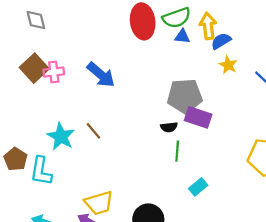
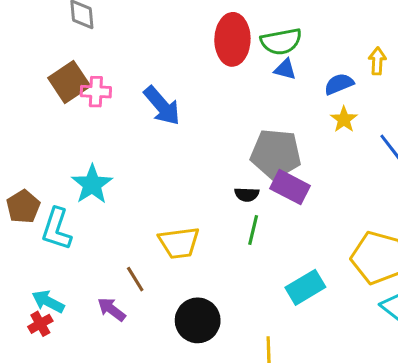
yellow arrow: (208, 26) -> (377, 61), moved, size x0.7
brown line: (93, 131) -> (135, 279), moved
cyan rectangle: (198, 187) -> (305, 287), moved, size x1.4
yellow trapezoid: (99, 203) -> (179, 243), moved

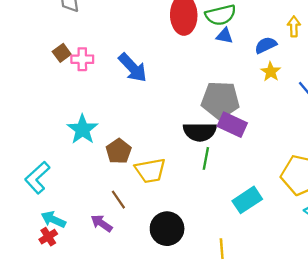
brown square: (69, 82) -> (62, 53), size x0.6
black semicircle: (247, 194) -> (200, 132), size x1.8
brown pentagon: (23, 207) -> (119, 151), moved
cyan L-shape: (57, 229) -> (37, 178), moved, turned 32

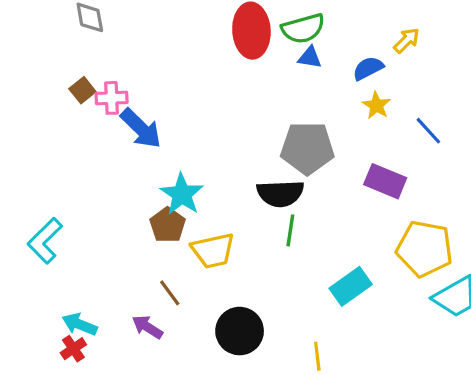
yellow arrow: (294, 26) -> (407, 40), turned 48
blue arrow: (133, 68) -> (141, 128), moved
purple rectangle: (232, 125) -> (385, 181), moved
cyan star: (82, 129) -> (182, 194), moved
cyan L-shape: (37, 178) -> (45, 241), moved

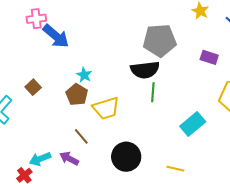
brown square: (82, 90) -> (33, 87), moved
purple rectangle: (385, 181) -> (209, 57), size x0.7
cyan star: (182, 194) -> (84, 75), size x0.6
cyan arrow: (80, 324) -> (40, 159), moved, turned -40
yellow line: (317, 356) -> (175, 169), turned -66

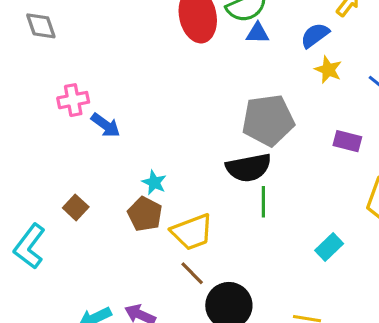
blue arrow: (56, 36) -> (106, 125), size x0.7
cyan rectangle: (193, 124) -> (329, 247), size x0.7
brown line: (81, 136) -> (192, 273), moved

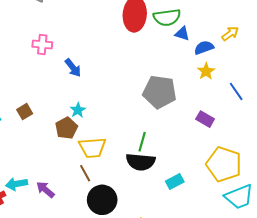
blue triangle: (258, 33) -> (182, 34), moved
blue arrow: (106, 125) -> (73, 68), moved
black semicircle: (249, 168) -> (141, 162), moved

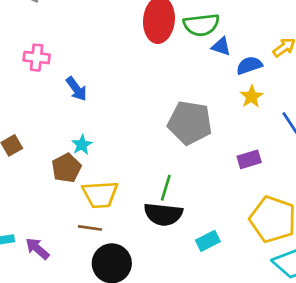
purple rectangle: (205, 119) -> (249, 159), turned -48
brown line: (85, 173) -> (90, 228), turned -54

